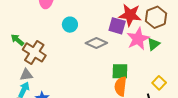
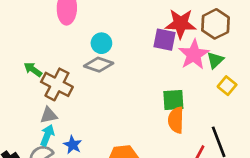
gray diamond: (96, 43) -> (99, 65), moved
yellow square: (159, 83) -> (227, 86), moved

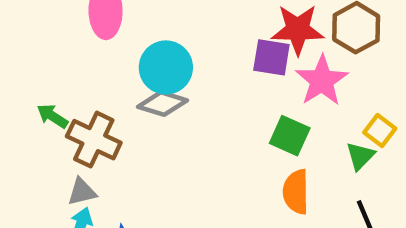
cyan circle: (101, 43) -> (166, 67), size x1.5
green triangle: (215, 60) -> (360, 156), moved
green square: (173, 100) -> (290, 136), moved, turned 30

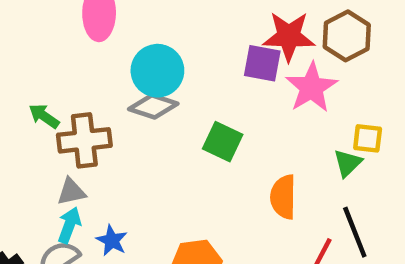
yellow square: (380, 131) -> (368, 138), turned -32
green square: (290, 136) -> (223, 142), moved
brown cross: (94, 140) -> (84, 140), turned -33

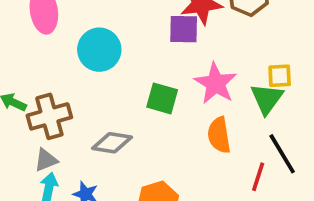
pink star: (311, 87) -> (216, 83), moved
gray diamond: (153, 106) -> (112, 143), moved
green triangle: (348, 163) -> (267, 99), size x1.4

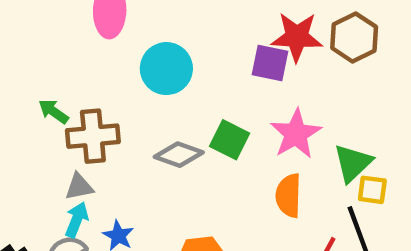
yellow square: (280, 76) -> (372, 190), moved
gray diamond: (112, 143) -> (179, 155), moved

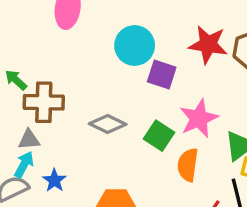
purple square: (270, 63) -> (162, 75), moved
cyan circle: (166, 69) -> (135, 46), moved
green square: (230, 140) -> (159, 136), moved

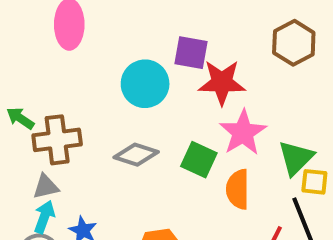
red star: (208, 45) -> (222, 82), moved
cyan circle: (135, 46) -> (145, 84), moved
purple square: (162, 75) -> (191, 53), moved

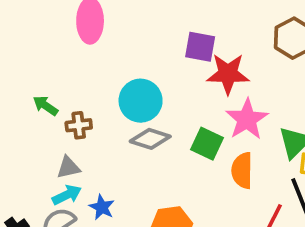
cyan circle: (145, 84) -> (141, 101), moved
brown cross: (57, 140) -> (79, 125), size x0.6
cyan arrow: (44, 217) -> (67, 195), turned 44

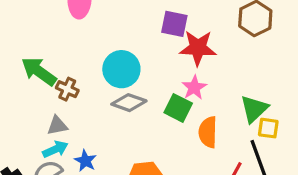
green arrow: (46, 106) -> (39, 71), size x1.6
pink star: (247, 119) -> (194, 88), moved, size x0.7
brown cross: (79, 125) -> (67, 89), turned 30

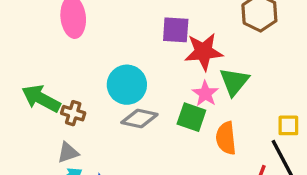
green triangle: (254, 109) -> (234, 82), moved

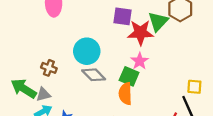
green triangle: (234, 82) -> (158, 21), moved
green arrow: (41, 99) -> (24, 89), moved
gray diamond: (139, 118) -> (94, 75), turned 30
orange semicircle: (226, 138) -> (125, 94), moved

